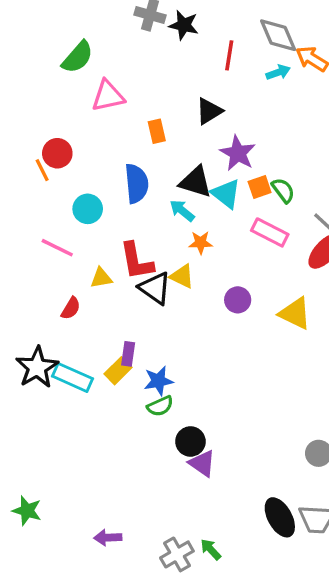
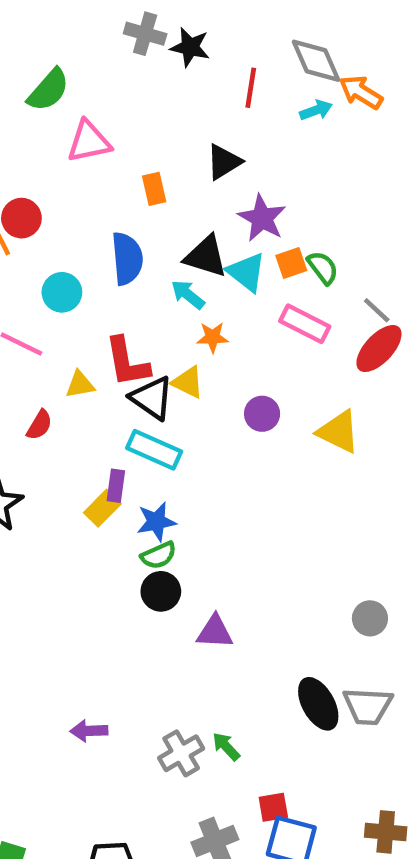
cyan rectangle: (72, 377) -> (154, 450), moved
black circle: (190, 441) -> (161, 591), moved
purple triangle: (202, 463) -> (215, 632), turned -32

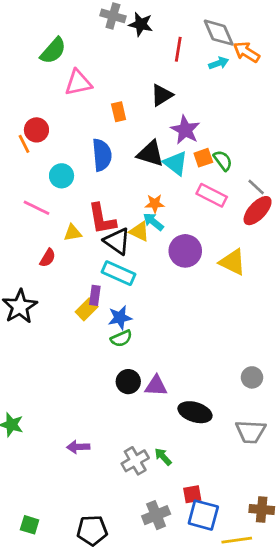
cyan arrow: (188, 295) -> (153, 222), moved
purple circle: (262, 414) -> (185, 251), size x1.5
black circle: (161, 591) -> (128, 382), moved
black ellipse: (318, 704) -> (195, 412), moved, turned -44

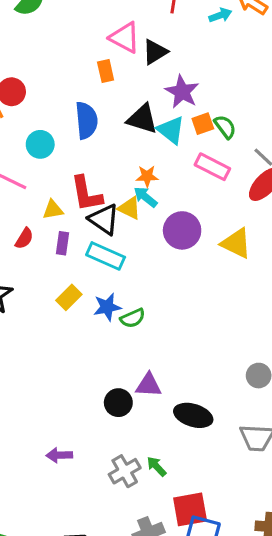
pink triangle: (78, 83) -> (125, 38), moved, turned 40
purple rectangle: (95, 295) -> (63, 243), moved
green semicircle: (121, 338) -> (133, 318), moved
black circle: (128, 382) -> (118, 403), moved
red square: (192, 494) -> (190, 509), size x1.6

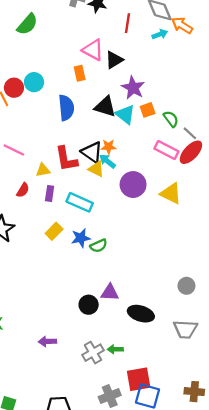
green semicircle: (225, 127) -> (171, 119), moved
cyan circle: (40, 144) -> (34, 82), moved
pink rectangle: (212, 167) -> (166, 150), moved
black triangle: (104, 219) -> (92, 152), moved
green arrow: (157, 466) -> (115, 349), turned -48

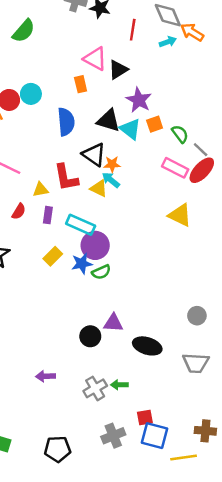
black triangle: (92, 152) -> (94, 154), moved
purple circle: (133, 185) -> (95, 245), moved
red square: (139, 379) -> (145, 417), size x0.6

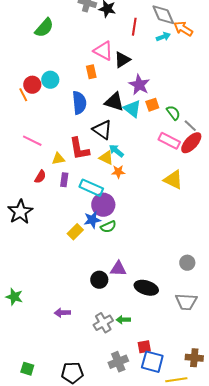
orange star: (112, 164) -> (118, 172), moved
yellow rectangle: (53, 256) -> (75, 232), moved

